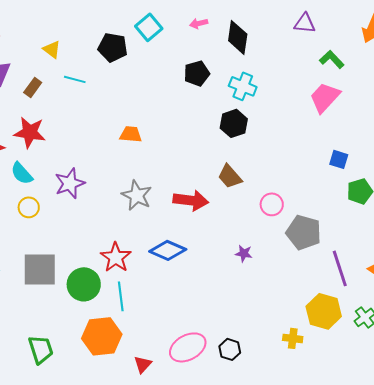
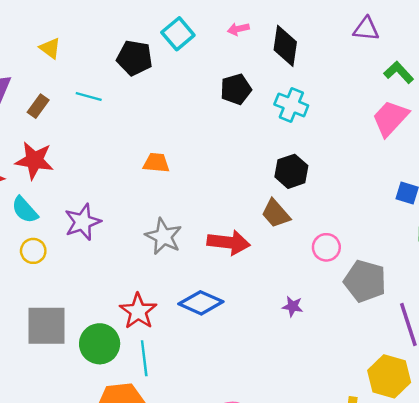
yellow triangle: (52, 49) -> (50, 48), moved
black hexagon: (234, 123) -> (291, 171), moved

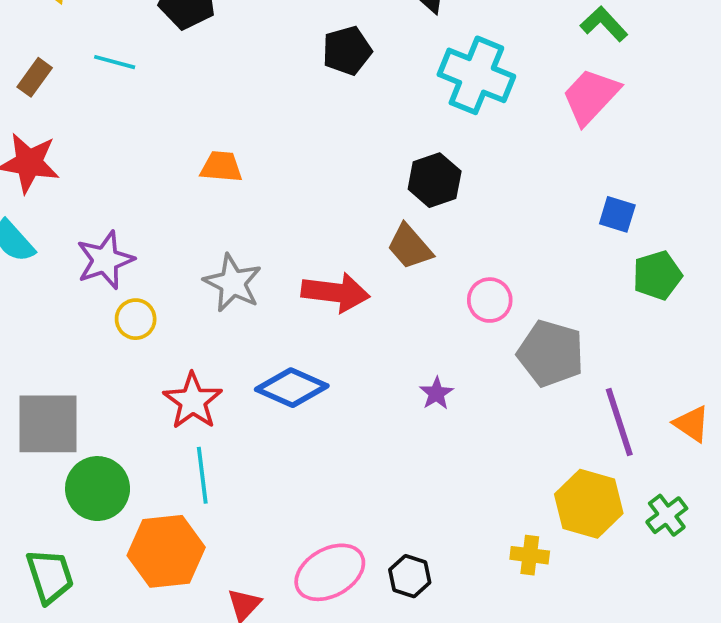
cyan cross: (291, 105) -> (476, 75), moved, size x1.4
yellow circle: (33, 251) -> (136, 319), moved
purple star: (293, 306) -> (436, 393), turned 30
green circle: (100, 344) -> (98, 489), moved

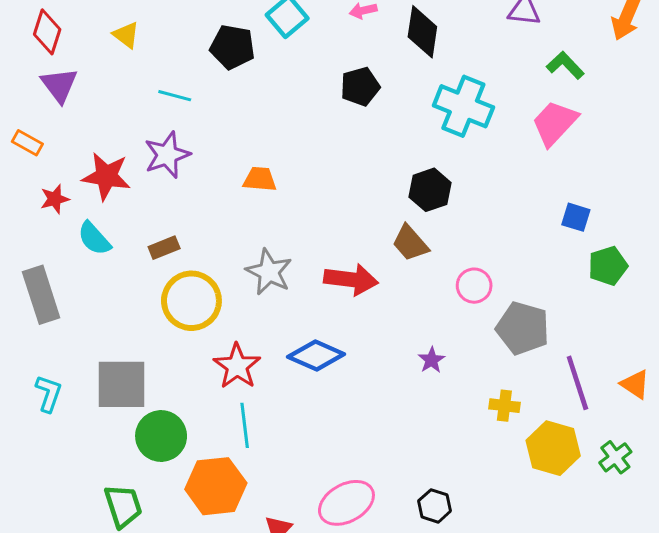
brown rectangle: (35, 77) -> (164, 248), moved, turned 32
purple star: (105, 260) -> (167, 155), moved
yellow circle: (136, 319) -> (191, 301), size x1.8
yellow cross: (530, 555) -> (504, 406), moved
black hexagon: (410, 576) -> (435, 506), moved

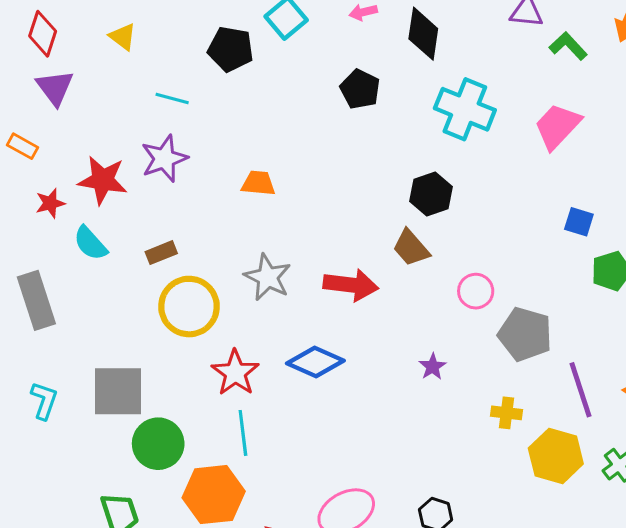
green L-shape: (565, 65) -> (568, 46), moved
black pentagon: (360, 87) -> (360, 89), turned -30

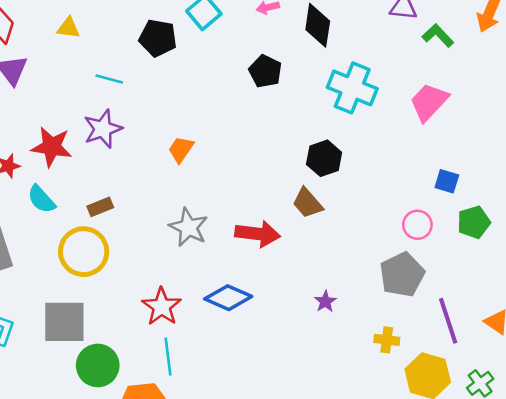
yellow triangle: (123, 37) -> (68, 28), turned -30
orange trapezoid: (258, 183) -> (181, 149), turned -60
pink circle: (476, 291) -> (417, 225), moved
yellow circle: (189, 307) -> (84, 252), moved
gray pentagon: (525, 334) -> (402, 275), turned 30

